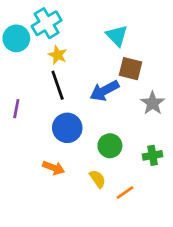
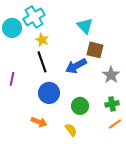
green cross: (153, 155) -> (112, 104), moved
orange line: (125, 193) -> (115, 124), moved

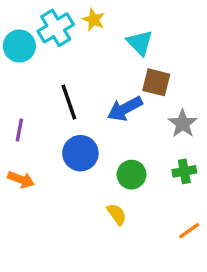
yellow star: (42, 40) -> (94, 20), moved
orange arrow: (39, 122) -> (21, 180), moved
orange line: (115, 124) -> (189, 231), moved

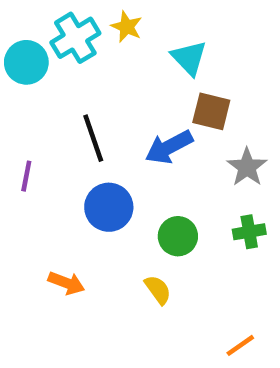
orange arrow: (21, 180) -> (66, 283), moved
orange line: (189, 231) -> (240, 345), moved

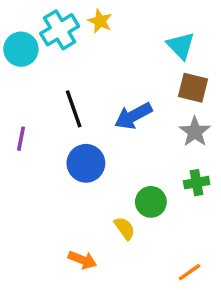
cyan triangle: (189, 58) -> (181, 46), moved
brown square: (211, 111) -> (193, 88), moved
green circle: (178, 236) -> (151, 202), moved
orange arrow: (66, 283) -> (82, 260), moved

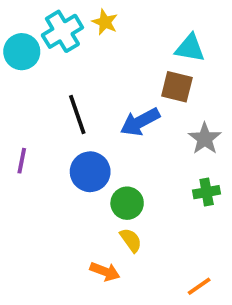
cyan triangle: (181, 46) -> (190, 48), turned -36
brown square: (193, 88) -> (177, 87), moved
purple line: (21, 139) -> (22, 161), moved
green circle: (151, 202) -> (127, 203), moved
orange arrow: (82, 260) -> (105, 272), moved

